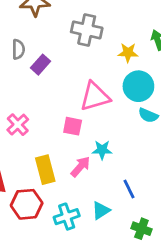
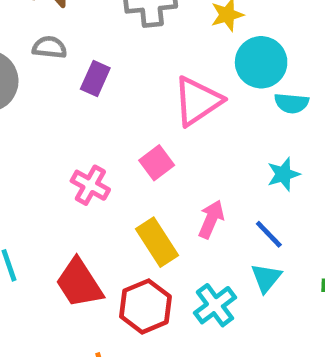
gray semicircle: (18, 49) -> (50, 47), moved, turned -66
pink square: (73, 126) -> (157, 163), moved, turned -30
cyan star: (102, 150) -> (283, 174), moved
blue line: (129, 189) -> (269, 234), moved

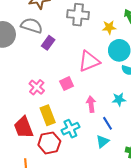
gray semicircle: (50, 47) -> (32, 26), size x1.5
pink arrow: (211, 219) -> (91, 104), moved, turned -42
yellow rectangle: (157, 242) -> (48, 115), moved
cyan cross: (215, 305) -> (70, 129), moved

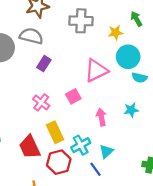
purple rectangle: (48, 43) -> (44, 64), moved
blue line: (107, 123) -> (95, 169), moved
cyan triangle: (103, 141) -> (106, 151), moved

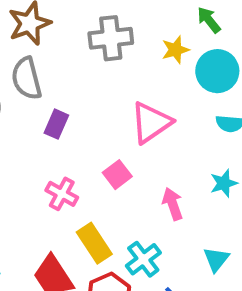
gray semicircle: (31, 36) -> (27, 78), turned -110
cyan circle: (128, 57) -> (217, 71), moved
cyan triangle: (106, 151) -> (216, 259), moved

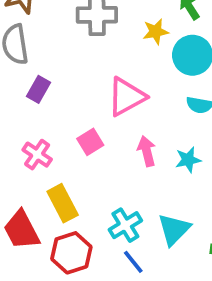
pink arrow: (173, 204) -> (147, 151), moved
cyan cross: (143, 259) -> (125, 225), moved
cyan triangle: (216, 259) -> (174, 229), size x1.4

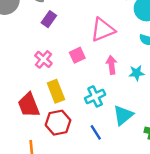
cyan cross: (125, 225) -> (95, 96), moved

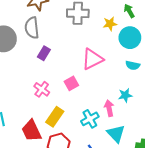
pink arrow: (112, 65) -> (109, 108), moved
yellow rectangle: (56, 91) -> (55, 117), turned 60
cyan triangle: (123, 115) -> (116, 134), turned -30

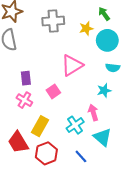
purple rectangle: (44, 53) -> (26, 78), moved, turned -32
cyan star: (125, 95) -> (104, 90), moved

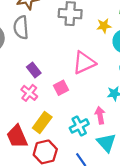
purple rectangle: (26, 78) -> (34, 70), turned -40

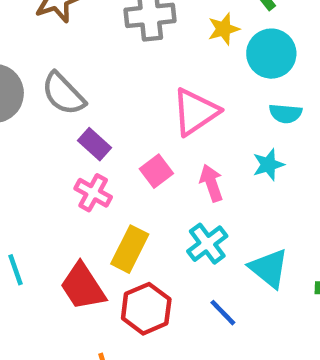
gray semicircle: (21, 27) -> (63, 94), moved, turned -30
pink arrow: (100, 115) -> (211, 183), moved

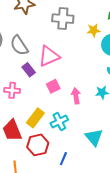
pink triangle: (195, 112) -> (49, 56), moved
pink cross: (93, 193) -> (12, 90), moved, turned -35
cyan cross: (207, 244) -> (59, 121), moved
blue line: (223, 313) -> (63, 159), moved, turned 56

